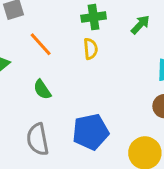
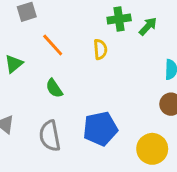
green cross: (94, 17) -> (119, 19), moved

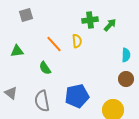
orange line: (53, 45) -> (54, 44), moved
green triangle: (14, 64) -> (17, 51), turned 32

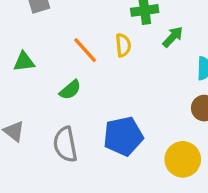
green arrow: (110, 25) -> (173, 37), moved
green semicircle: (45, 68) -> (70, 90), turned -96

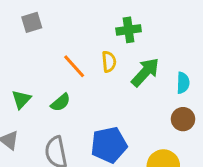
green arrow: (173, 37) -> (145, 72), moved, size x1.5
green triangle: (24, 62) -> (21, 99), moved, turned -40

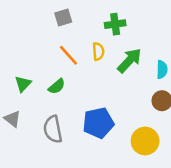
gray square: (32, 22) -> (63, 18), moved

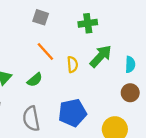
gray square: (63, 18) -> (41, 17), turned 35
yellow semicircle: (98, 51) -> (72, 64), moved

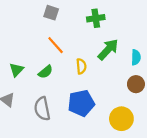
yellow semicircle: (72, 64) -> (81, 66), moved

